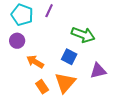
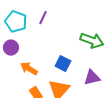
green arrow: (83, 35) -> (92, 41), moved

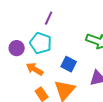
cyan pentagon: (16, 22) -> (41, 43), moved

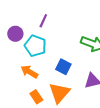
purple circle: (17, 48) -> (15, 34), moved

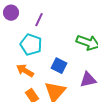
purple circle: (15, 34) -> (11, 13), moved

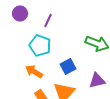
blue square: (59, 66) -> (68, 67), turned 35

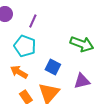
blue square: (68, 67) -> (53, 67), turned -35

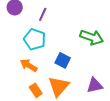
purple triangle: (82, 81) -> (95, 85), moved

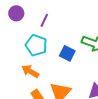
blue square: (63, 60) -> (67, 53), moved

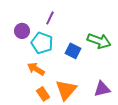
purple circle: (16, 13) -> (22, 31), moved

